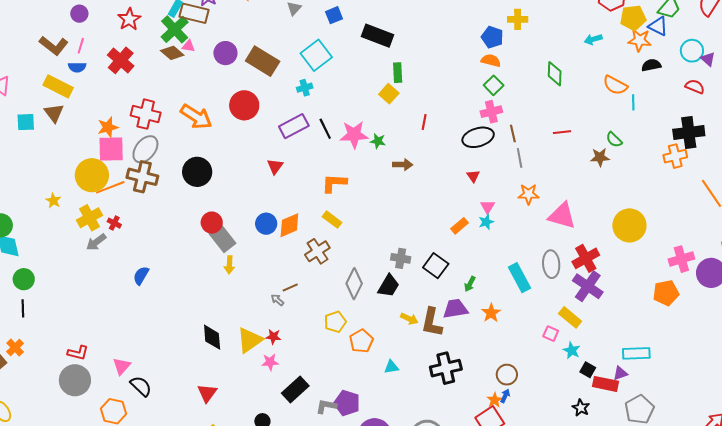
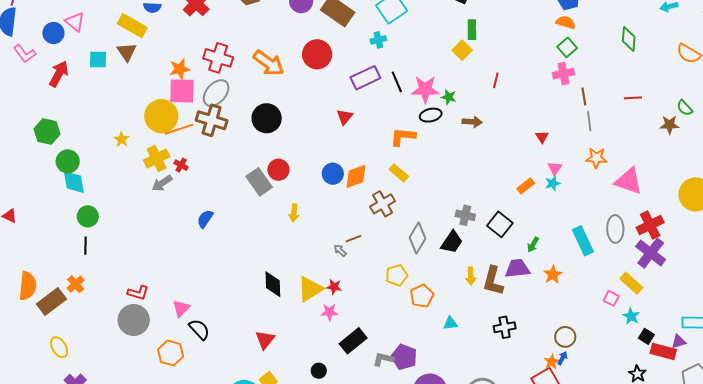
black ellipse: (478, 137) -> (431, 115), moved, size x0.7
gray rectangle: (222, 238) -> (259, 182), moved
yellow arrow: (409, 319) -> (471, 276), turned 60
black cross: (446, 368) -> (505, 327), size x0.7

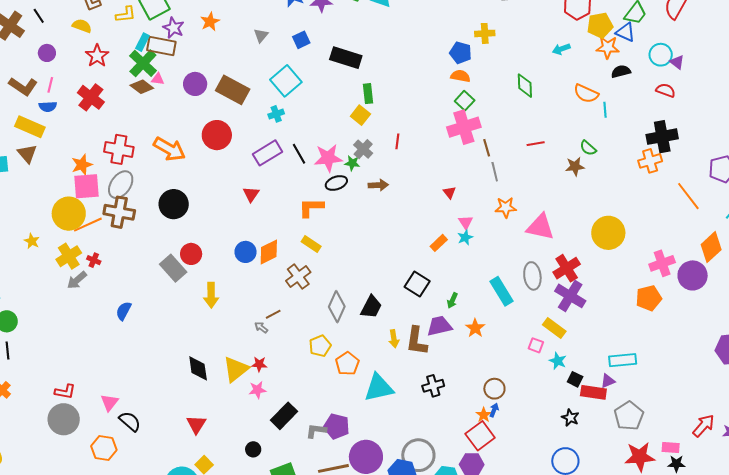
pink cross: (564, 74) -> (464, 127), size x1.5
yellow arrow: (294, 213) -> (211, 295), size x1.4
gray cross: (465, 215) -> (363, 149), moved, turned 36
cyan triangle: (450, 323) -> (379, 388), size x2.0

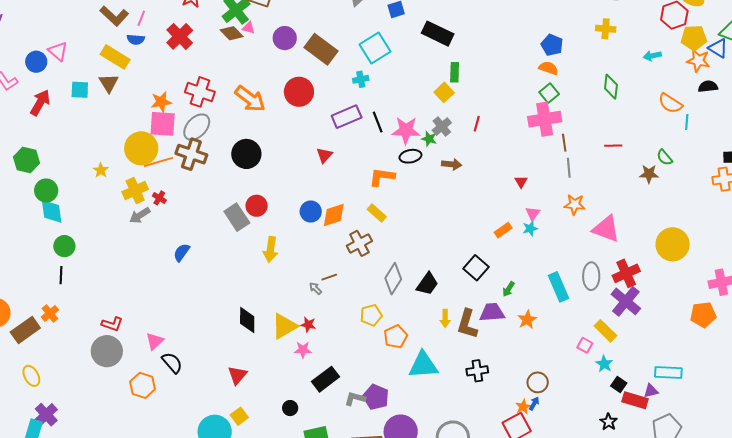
yellow cross: (485, 33) -> (606, 29), moved

